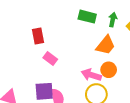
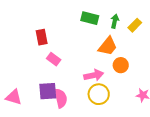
orange circle: (109, 70) -> (121, 65), moved
pink arrow: (91, 75) -> (94, 75), turned 150

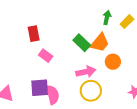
green rectangle: (90, 18) -> (82, 43), moved, turned 30

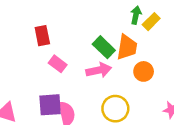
yellow rectangle: (127, 22) -> (151, 22), moved
orange trapezoid: (100, 43) -> (127, 47), turned -30
pink arrow: (86, 72) -> (99, 70), moved

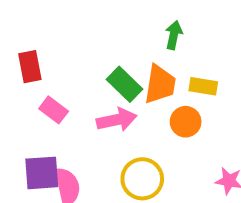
yellow rectangle: (151, 22) -> (203, 86), moved, turned 54

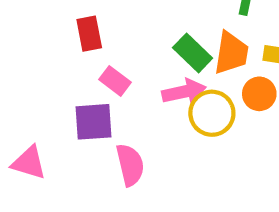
purple square: (42, 173) -> (94, 122), moved
yellow circle: (142, 179) -> (212, 113), moved

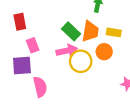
pink rectangle: (115, 81) -> (33, 45), turned 32

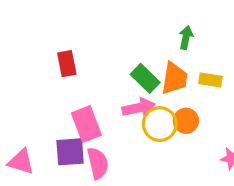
pink rectangle: (33, 45) -> (86, 124), moved, size x1.5
orange circle: (104, 52) -> (186, 121), moved
purple square: (22, 66) -> (70, 152), moved

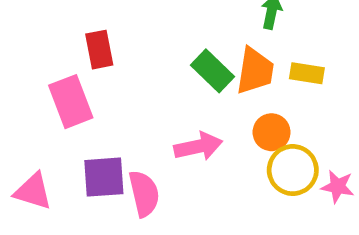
pink arrow: (139, 108) -> (198, 146), moved
pink rectangle: (86, 124) -> (71, 102), moved
yellow circle: (160, 124) -> (293, 170), moved

